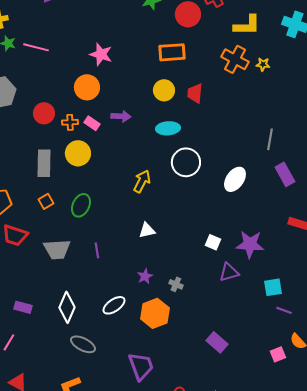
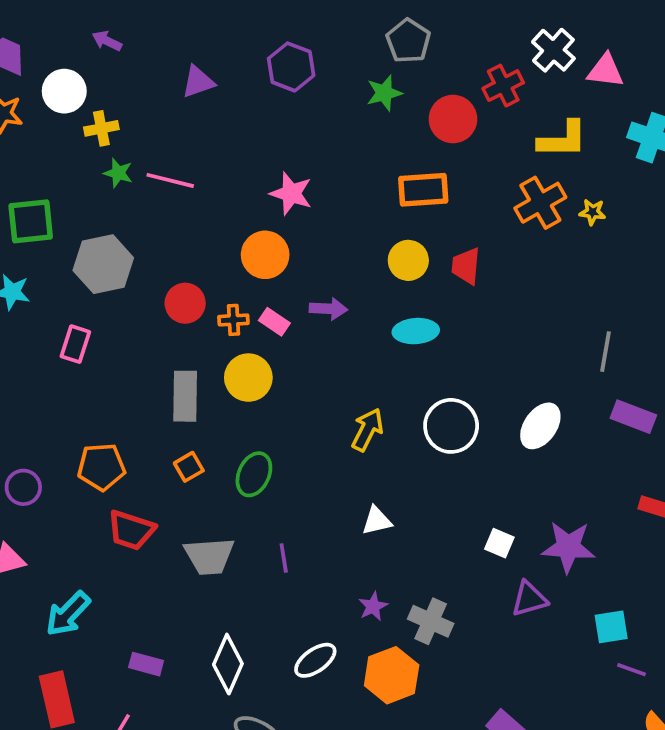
orange cross: (235, 59) -> (540, 203), turned 32
white circle: (186, 162) -> (451, 426), moved
purple rectangle: (285, 174) -> (633, 417), turned -40
gray cross: (176, 284) -> (431, 621), size x1.6

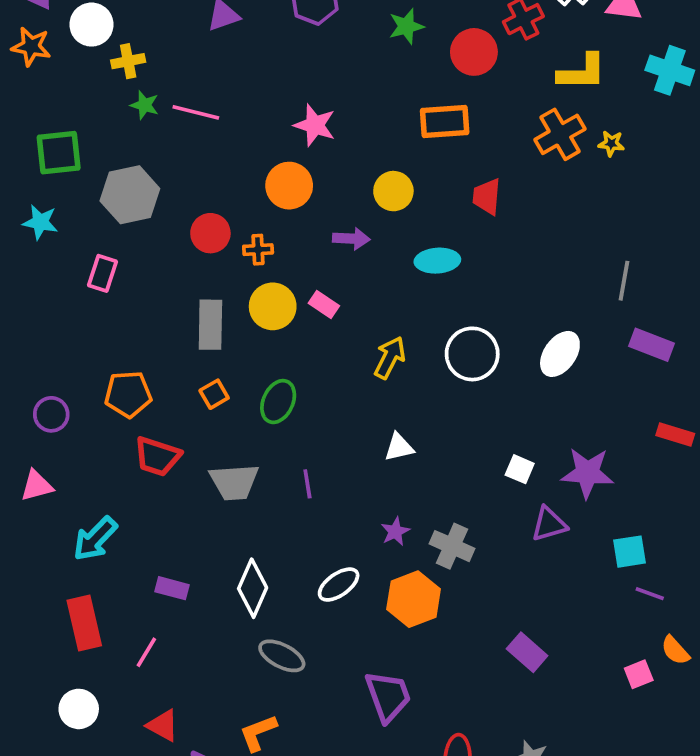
yellow circle: (408, 260) -> (393, 191), moved
pink rectangle: (274, 322) -> (324, 305), moved

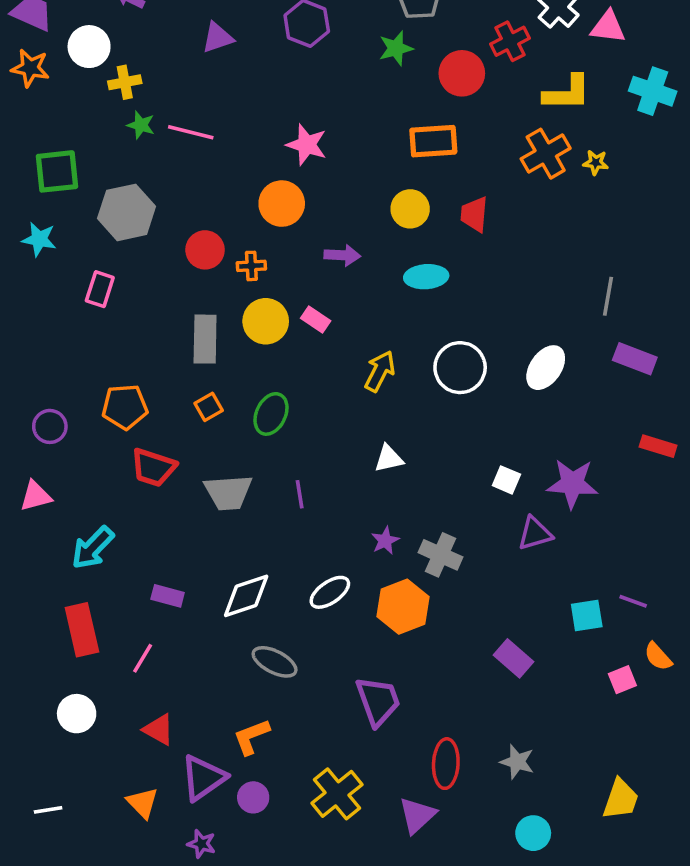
yellow circle: (393, 191) -> (410, 209), moved
cyan square: (630, 552) -> (587, 616), moved
white diamond: (253, 588) -> (246, 596), turned 48

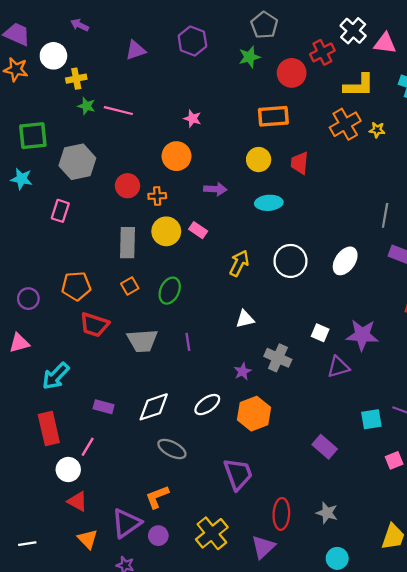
pink star: (307, 145) -> (192, 119), size x0.7
gray cross: (440, 555) -> (278, 358), moved
white circle: (77, 714) -> (68, 469), moved
red triangle: (159, 730) -> (77, 501), moved

